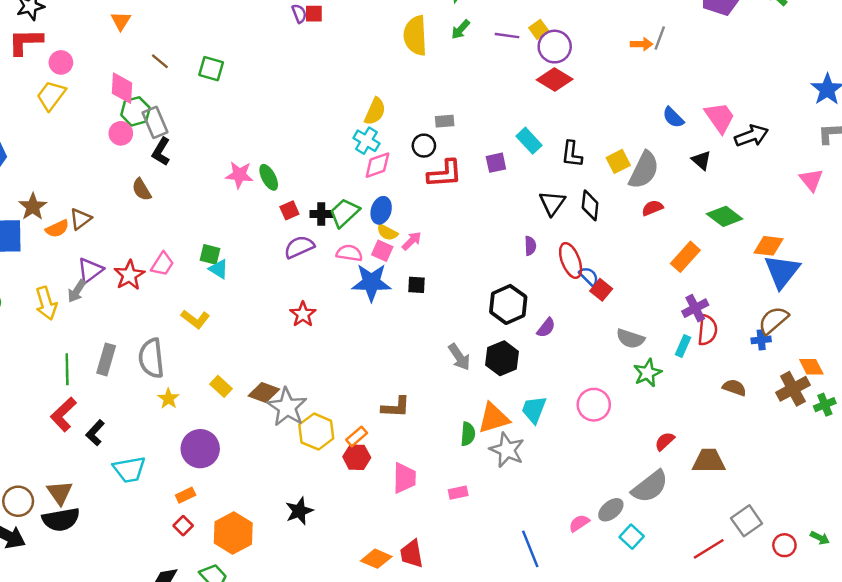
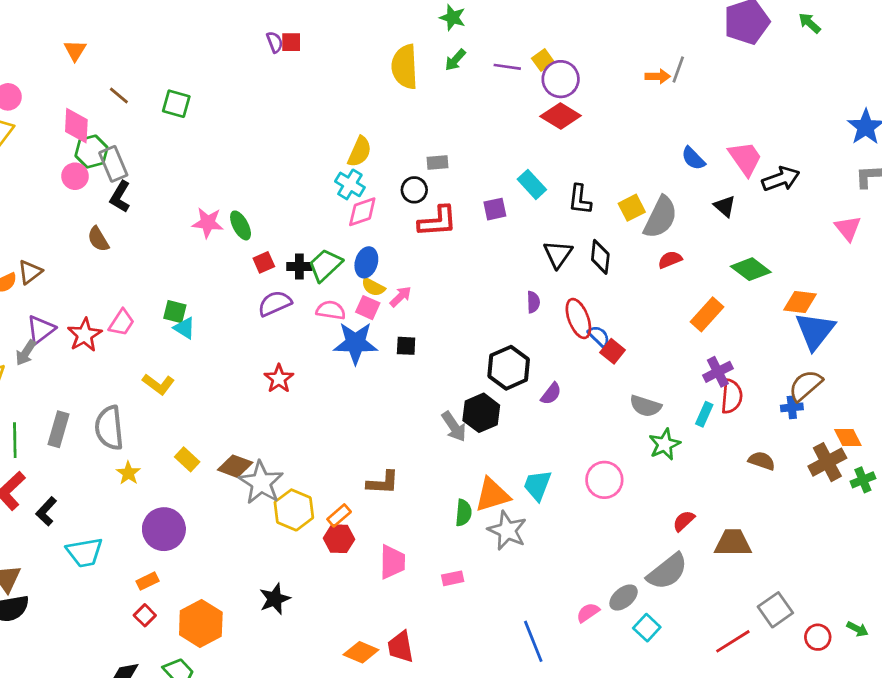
black hexagon: (502, 358) -> (481, 413), moved

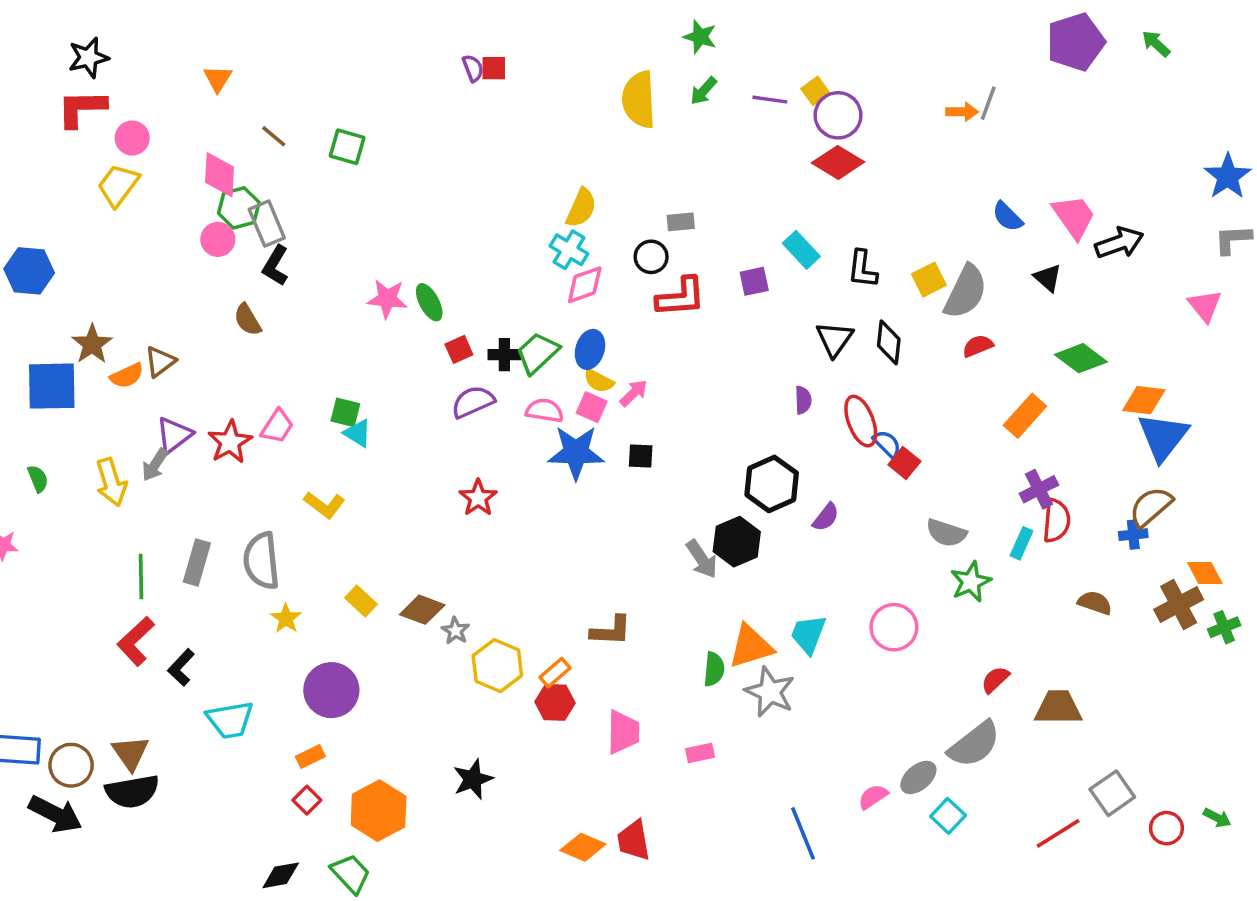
gray star: (261, 483) -> (455, 631), size x0.5

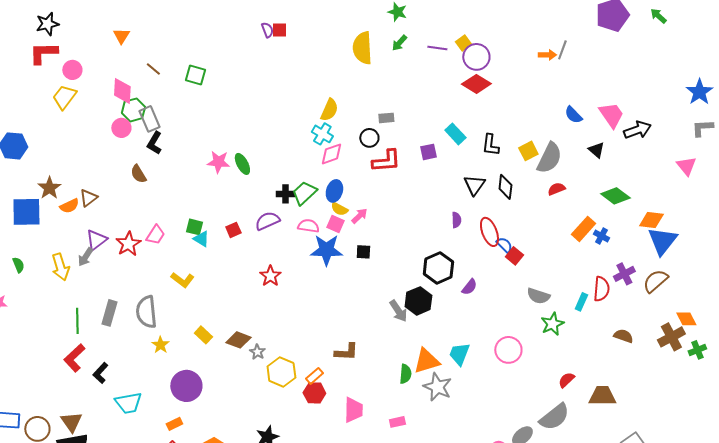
red square: (459, 349) -> (233, 230), moved
purple cross: (1039, 489) -> (624, 274), moved
blue cross: (1133, 535) -> (601, 236), moved, turned 35

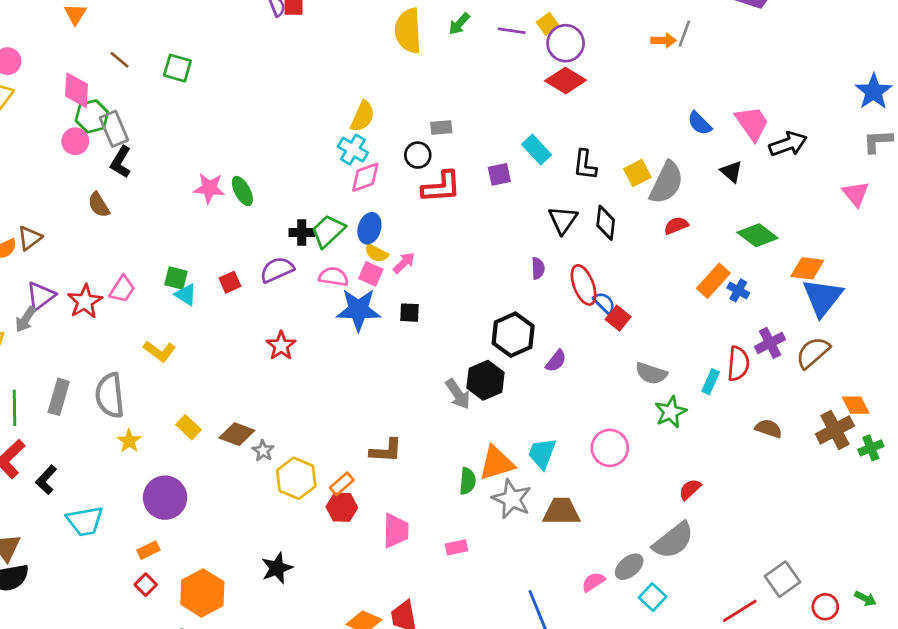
brown trapezoid: (602, 396) -> (561, 511), moved

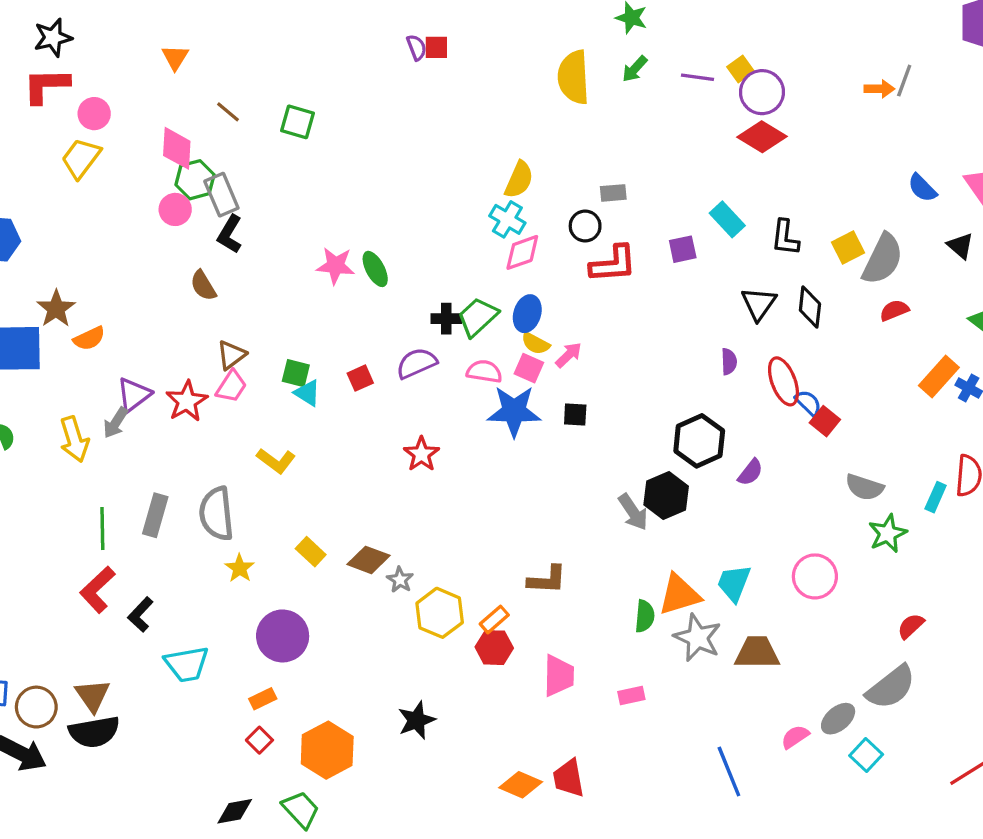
brown triangle: (30, 238) -> (231, 355), moved

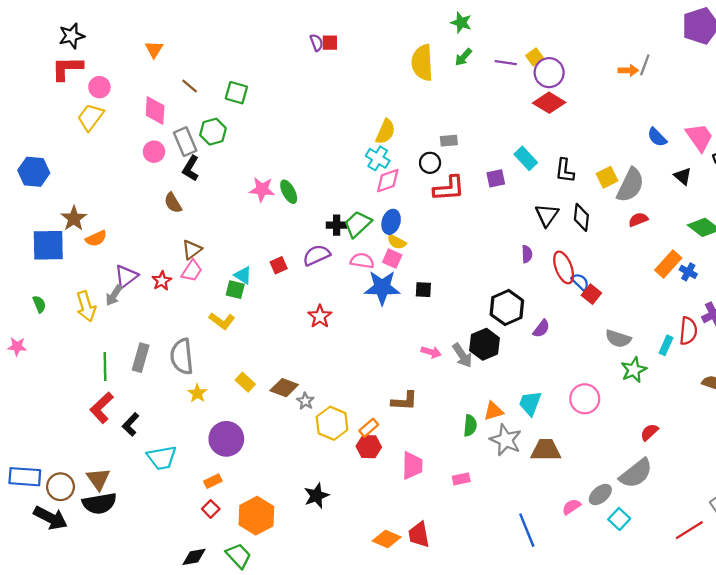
green hexagon: (195, 180) -> (213, 132), moved
pink arrow: (569, 355) -> (431, 352), moved, turned 60
green square: (296, 373) -> (235, 290), moved
red star: (187, 401) -> (162, 281), size x0.7
orange triangle: (679, 595) -> (493, 411), size x0.7

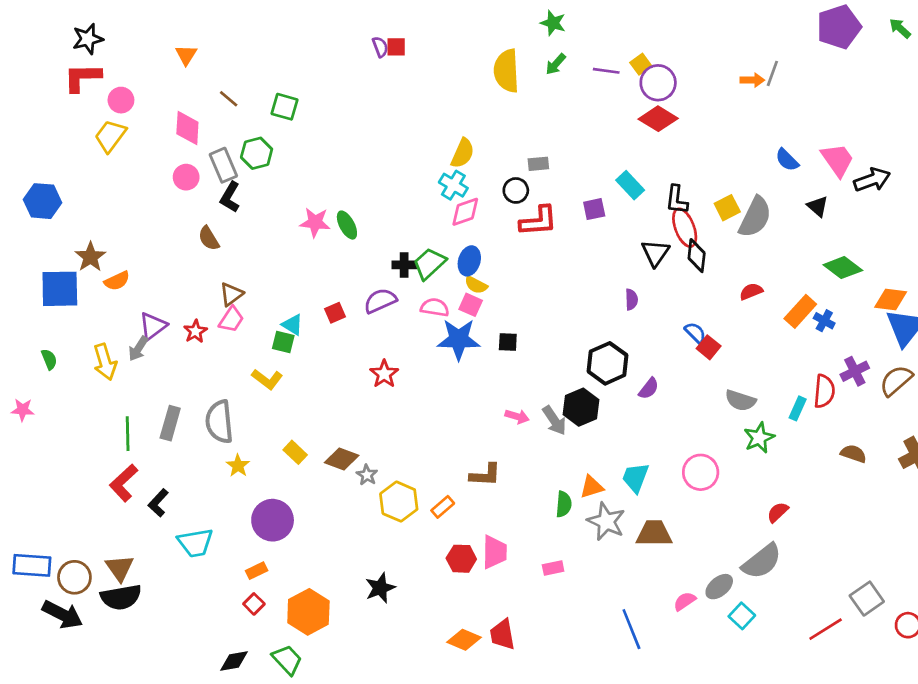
red semicircle: (638, 220) -> (751, 291), moved
red ellipse: (564, 267) -> (685, 228), moved
red hexagon: (369, 447) -> (461, 559), moved

